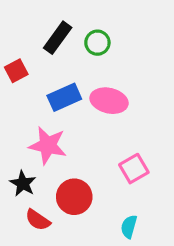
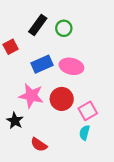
red circle: (74, 197) -> (62, 99), moved
red semicircle: (38, 220) -> (39, 145), moved
cyan semicircle: (129, 227) -> (84, 133), moved

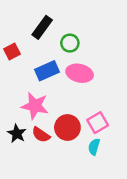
green circle: (64, 28) -> (70, 43), moved
red circle: (62, 99) -> (67, 127), moved
red semicircle: (39, 145) -> (41, 135), moved

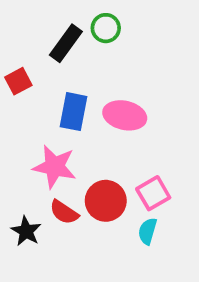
green circle: (70, 43) -> (106, 28), moved
blue rectangle: (47, 71) -> (73, 112), turned -55
black star: (17, 134) -> (26, 231), moved

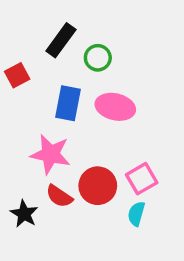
green circle: (106, 28) -> (98, 58), moved

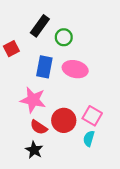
pink square: (142, 179) -> (92, 116), turned -30
black star: (24, 214) -> (34, 150), moved

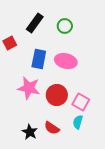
green circle: (64, 37) -> (65, 26), moved
red circle: (64, 120) -> (57, 95), moved
red semicircle: (39, 127) -> (52, 128), moved

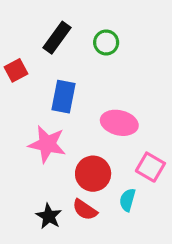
pink ellipse: (66, 61) -> (119, 123), moved
red circle: (57, 95) -> (93, 174), moved
pink square: (81, 102) -> (150, 167), moved

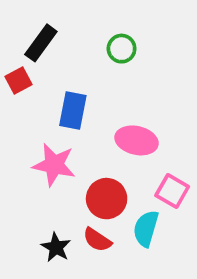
black rectangle: (57, 38) -> (41, 43), moved
cyan semicircle: (127, 200) -> (146, 229), size x1.4

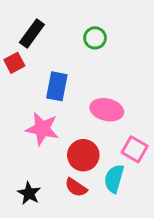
black star: (56, 247) -> (29, 193), moved

